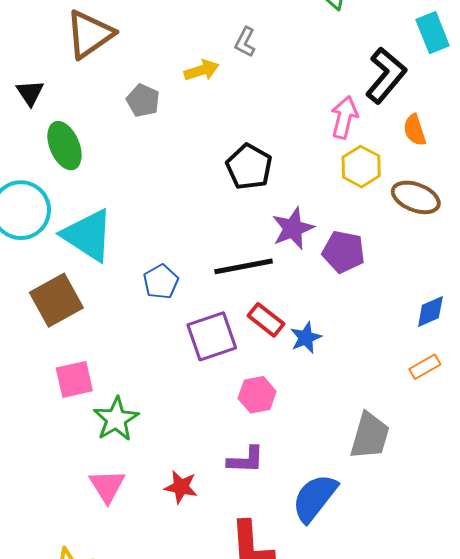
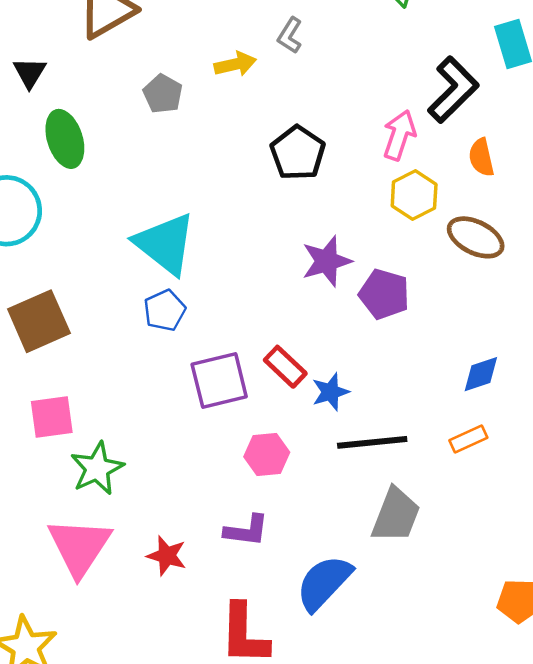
black pentagon: (249, 167) -> (298, 153), moved
cyan triangle: (88, 235) -> (165, 244), moved
black line: (244, 266) -> (372, 442), moved
pink triangle: (107, 486) -> (79, 547), size x1.5

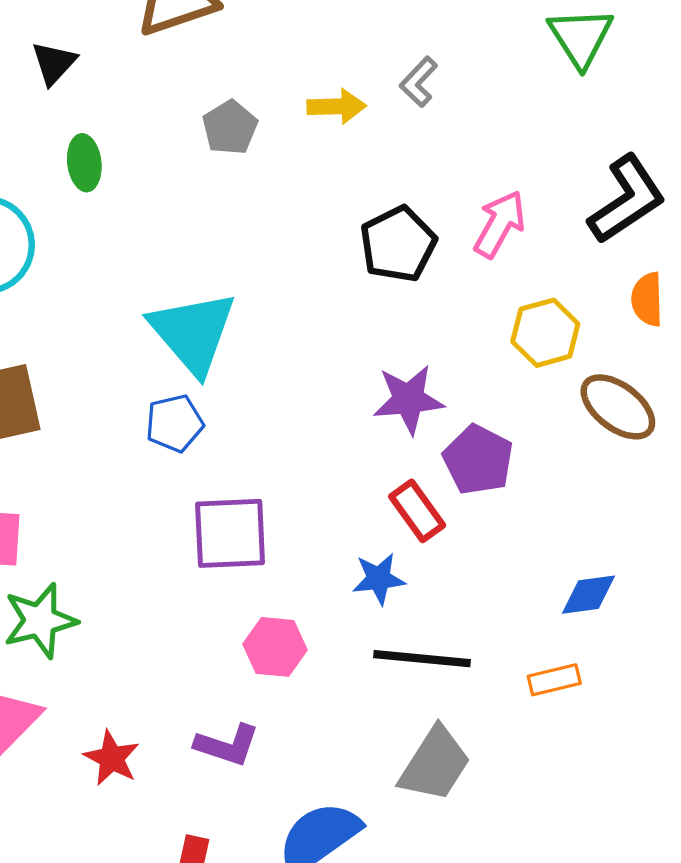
pink arrow: (399, 135) -> (500, 224), moved
green ellipse: (65, 139) -> (84, 163), size x0.7
red rectangle: (285, 367) -> (417, 511), moved

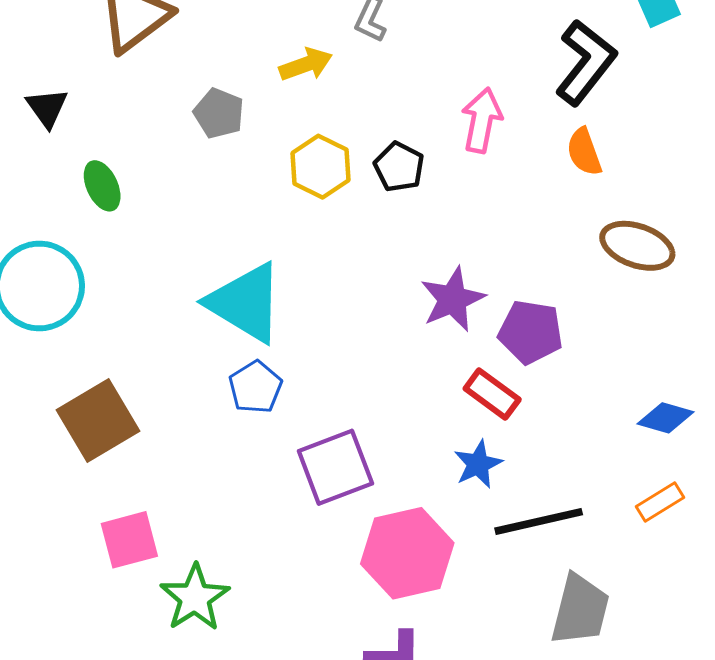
black pentagon: (398, 244) -> (399, 167), size x0.7
orange semicircle: (647, 299) -> (584, 152), moved
yellow hexagon: (545, 333) -> (320, 167), moved
blue diamond: (589, 595) -> (666, 418), turned 42
pink hexagon: (275, 647) -> (407, 553), size x1.6

